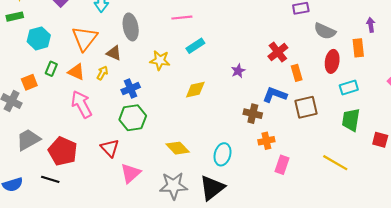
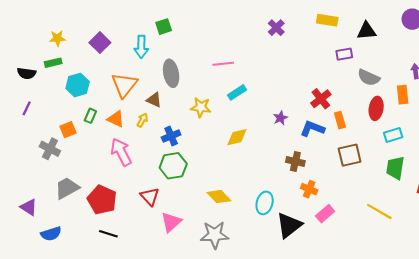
blue L-shape: (275, 95) -> (312, 129), moved
orange cross: (266, 141) -> (309, 189), turned 35
pink rectangle: (282, 165) -> (325, 214), turned 30
black line: (50, 179) -> (108, 234), moved
black triangle: (212, 188) -> (289, 225), moved

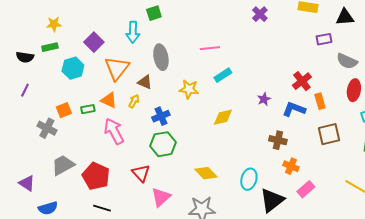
purple square: (100, 43) -> (94, 42), moved
green rectangle: (90, 116) -> (88, 109), moved, turned 56

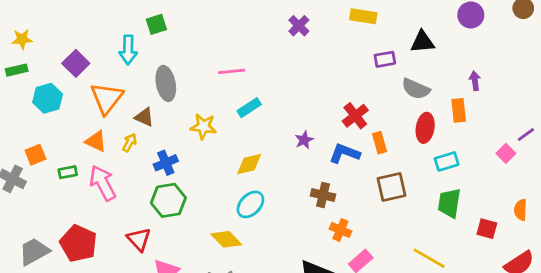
black triangle: (345, 17) -> (422, 42), moved
green rectangle: (88, 109) -> (68, 172), moved
gray trapezoid: (63, 165) -> (34, 251), moved
cyan ellipse: (249, 179) -> (250, 204), moved, turned 30

